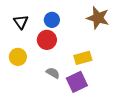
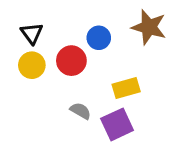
blue circle: (52, 20) -> (99, 38), moved
yellow circle: (18, 57) -> (32, 65), moved

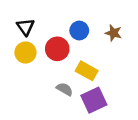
brown star: (149, 27) -> (113, 33), moved, size x0.6
yellow rectangle: (126, 88) -> (87, 71), moved, turned 45

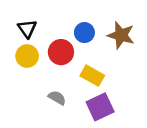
brown star: (113, 33) -> (121, 35), size x1.5
gray semicircle: (65, 89) -> (57, 98), moved

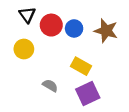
black triangle: (27, 29) -> (27, 15), moved
red circle: (61, 52) -> (51, 25), moved

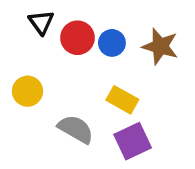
yellow circle: (24, 49) -> (28, 91), moved
gray semicircle: (50, 86) -> (76, 129), size x1.5

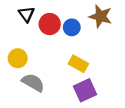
brown star: (160, 46) -> (100, 16), moved
gray semicircle: (76, 129) -> (33, 83), moved

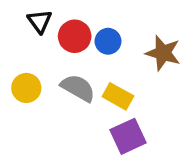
brown star: (100, 16) -> (163, 53), moved
gray semicircle: (33, 83) -> (78, 88), moved

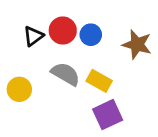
black triangle: (40, 21) -> (33, 36), moved, turned 30
yellow circle: (26, 88) -> (19, 89), moved

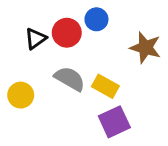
blue circle: (91, 35) -> (96, 19), moved

